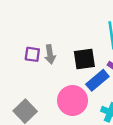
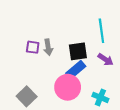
blue rectangle: (97, 80) -> (76, 70), moved

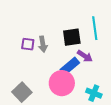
black square: (78, 51) -> (72, 37), moved
purple arrow: (106, 60) -> (85, 56), moved

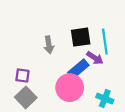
cyan line: (95, 28) -> (105, 41), moved
purple square: (28, 44) -> (22, 76), moved

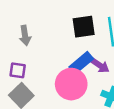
gray arrow: (49, 45) -> (25, 35), moved
purple arrow: (95, 58) -> (100, 65), moved

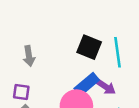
black square: (84, 27) -> (89, 47), turned 30

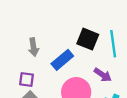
blue rectangle: (87, 84) -> (62, 60), moved

